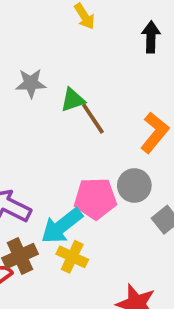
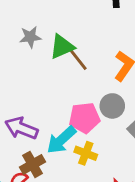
green triangle: (73, 100) -> (62, 47), size x1.4
yellow cross: (72, 257) -> (86, 153), moved

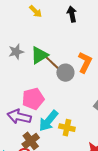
gray circle: (112, 106) -> (65, 73), moved
pink pentagon: (84, 118) -> (33, 99), moved

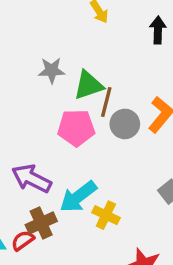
brown line: (52, 62) -> (106, 102), turned 48
pink pentagon: (33, 99) -> (76, 128), moved

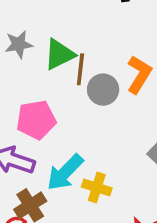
pink pentagon: (76, 128) -> (36, 120), moved

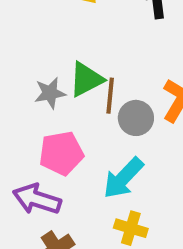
gray star: (19, 44) -> (50, 93), moved
cyan arrow: (65, 172) -> (123, 178), moved

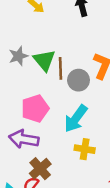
green triangle: (86, 79) -> (44, 60), turned -35
gray star: (50, 93) -> (18, 56), moved

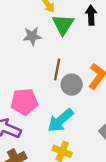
gray star: (18, 56) -> (32, 36), moved
green triangle: (44, 60) -> (63, 25), moved

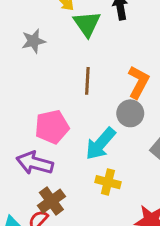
gray star: (32, 36) -> (34, 41), moved
gray circle: (72, 85) -> (130, 113), moved

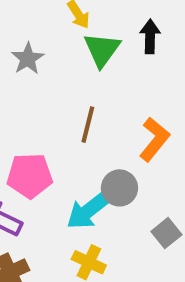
gray star: (34, 41) -> (28, 59), turned -30
gray circle: (130, 113) -> (119, 188), moved

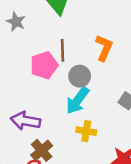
pink pentagon: (30, 176) -> (44, 65), moved
gray circle: (119, 188) -> (80, 76), moved

